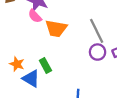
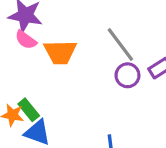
green rectangle: (45, 65) -> (29, 110), moved

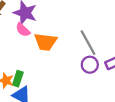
green rectangle: (29, 110) -> (18, 79), turned 49

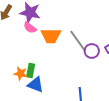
gray line: (88, 43) -> (78, 41), moved

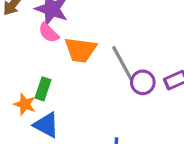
green rectangle: (31, 71) -> (43, 89), moved

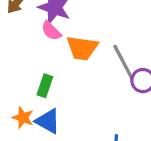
orange star: (25, 104) -> (23, 118), moved

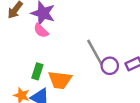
orange trapezoid: (82, 48) -> (60, 80), moved

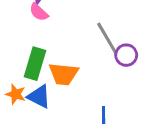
green rectangle: (37, 71) -> (35, 64), size x1.5

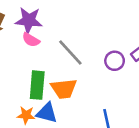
gray line: (107, 38) -> (70, 53), moved

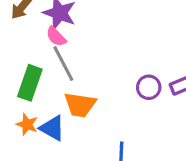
gray line: (70, 53) -> (63, 64), moved
green rectangle: (37, 85) -> (30, 83), moved

